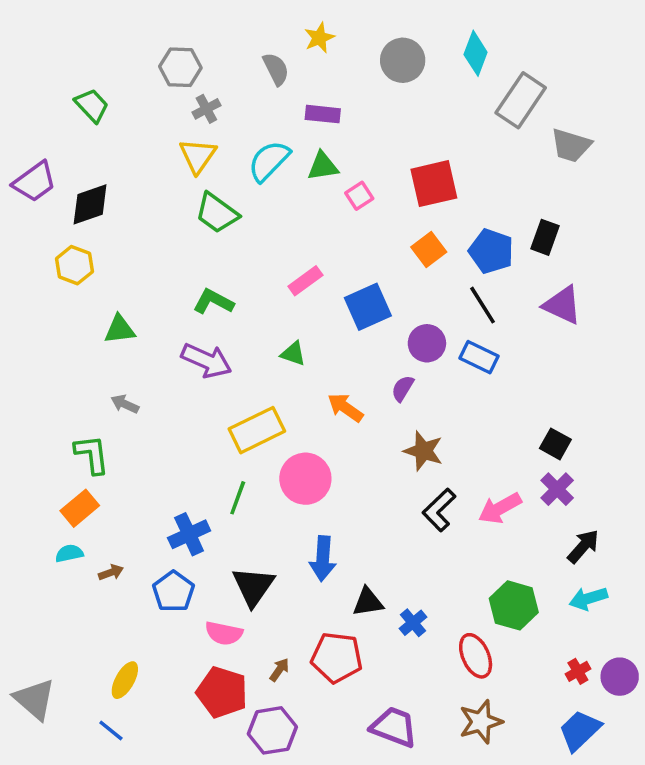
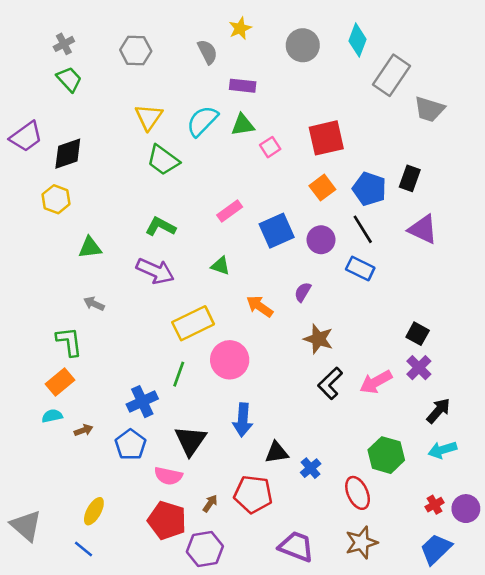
gray cross: (206, 109) -> (64, 44), moved
purple circle: (427, 343) -> (321, 240), moved

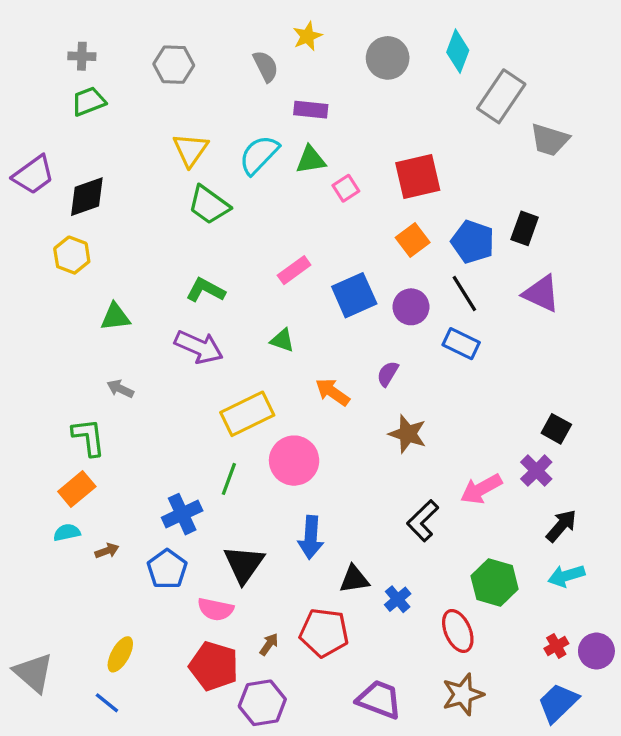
gray cross: (64, 44) -> (82, 56), turned 30
green trapezoid: (69, 79) -> (89, 101), turned -68
black square: (418, 334) -> (556, 429), moved
black L-shape: (330, 383) -> (423, 521), moved

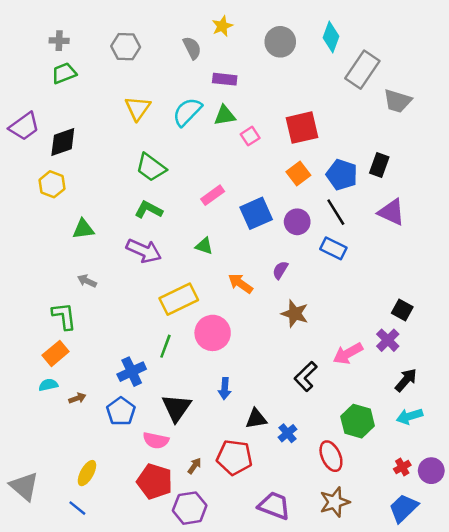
green trapezoid: (209, 205) -> (151, 167), moved
blue arrow: (311, 537) -> (225, 388), size x0.7

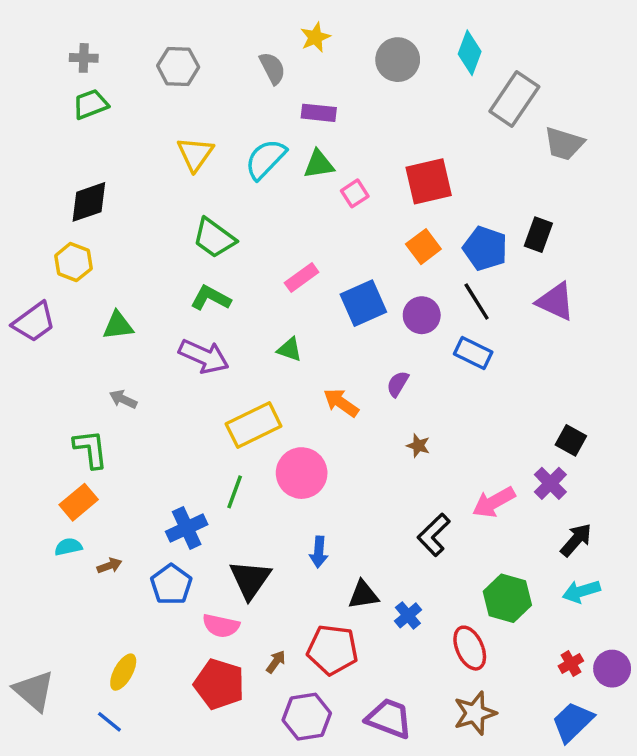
purple trapezoid: (24, 126) -> (34, 322), moved
brown star: (295, 314) -> (418, 446), size x0.6
purple hexagon: (190, 508) -> (307, 717), moved

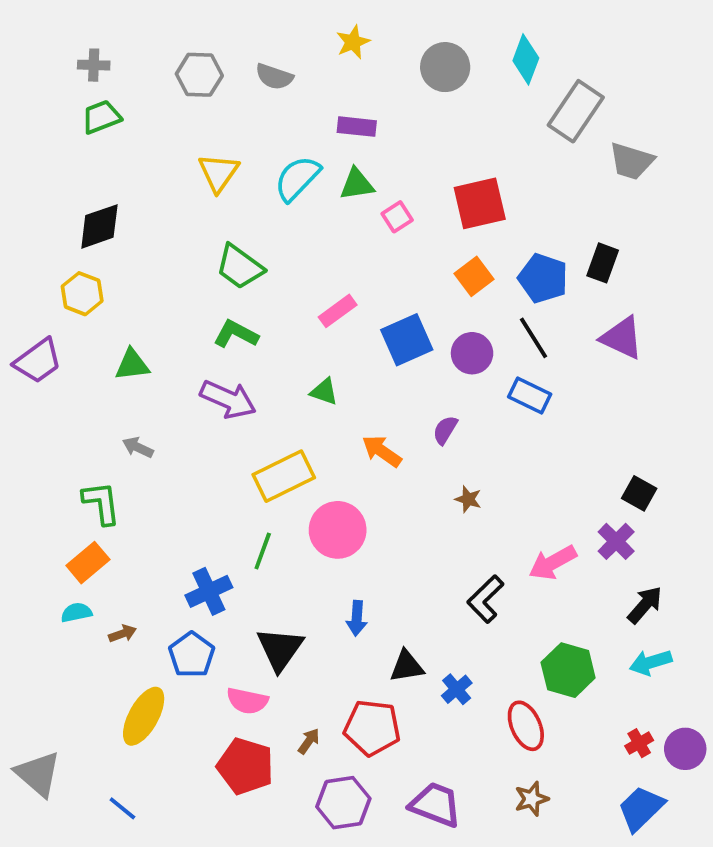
gray semicircle: (272, 68) -> (274, 77), moved, turned 136
yellow ellipse: (123, 672) -> (144, 716), moved, size x1.4
brown star: (475, 713) -> (532, 799), size x0.7

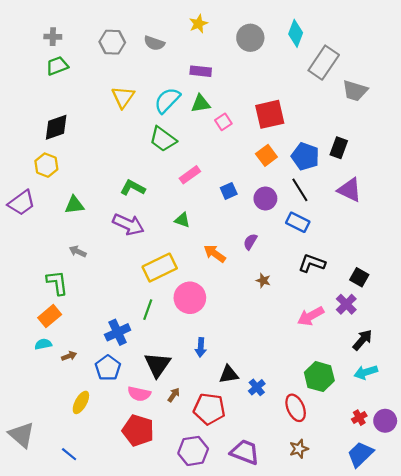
green trapezoid: (240, 267) -> (163, 139), moved
blue square: (407, 340) -> (229, 191), size x0.6
black L-shape: (485, 599) -> (312, 263), moved, turned 64
yellow ellipse: (144, 716) -> (81, 402), size x0.7
brown arrow: (309, 741) -> (174, 395), moved

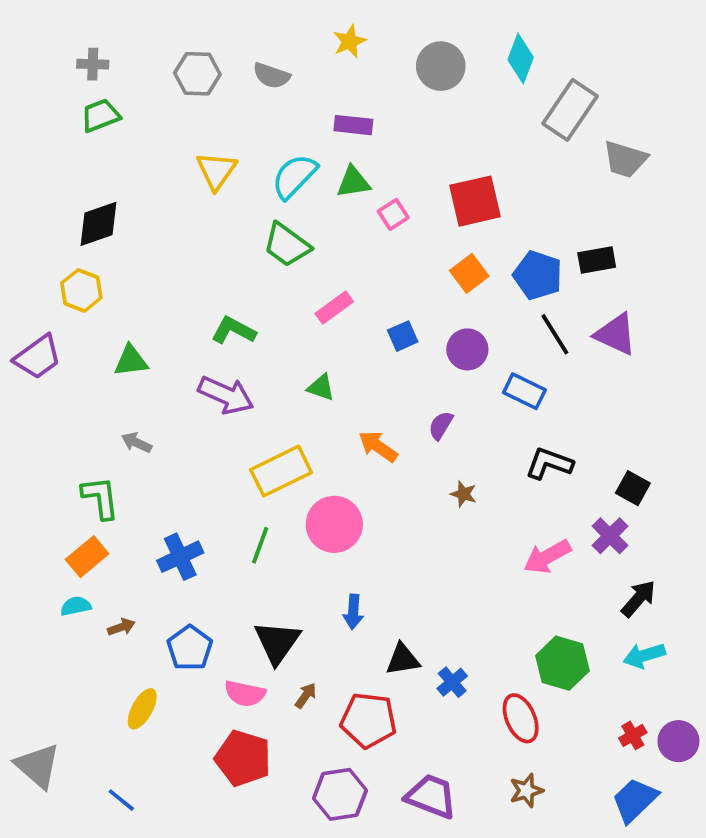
black rectangle: (339, 148) -> (597, 260), turned 60
black line: (300, 190) -> (555, 334), moved
blue cross: (118, 332) -> (180, 557), moved

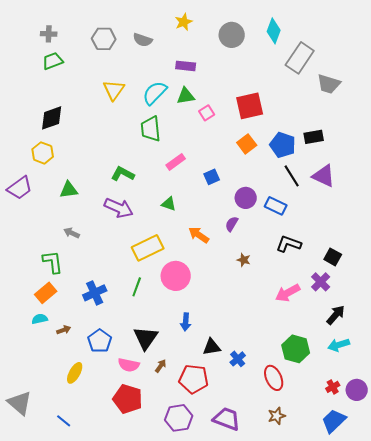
green trapezoid: (287, 245) -> (151, 129), turned 48
purple circle: (467, 349) -> (246, 198), moved

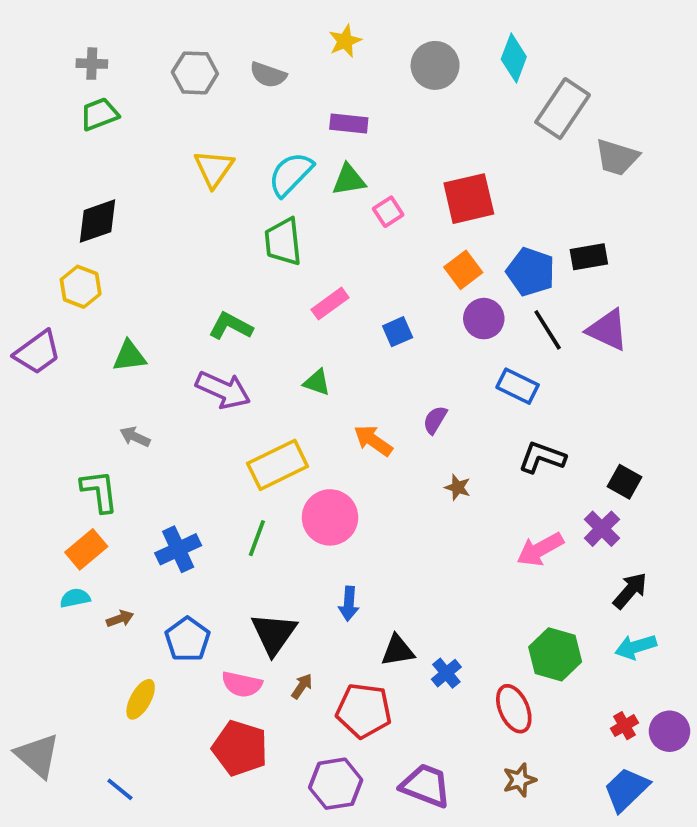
purple circle: (246, 198) -> (484, 319), moved

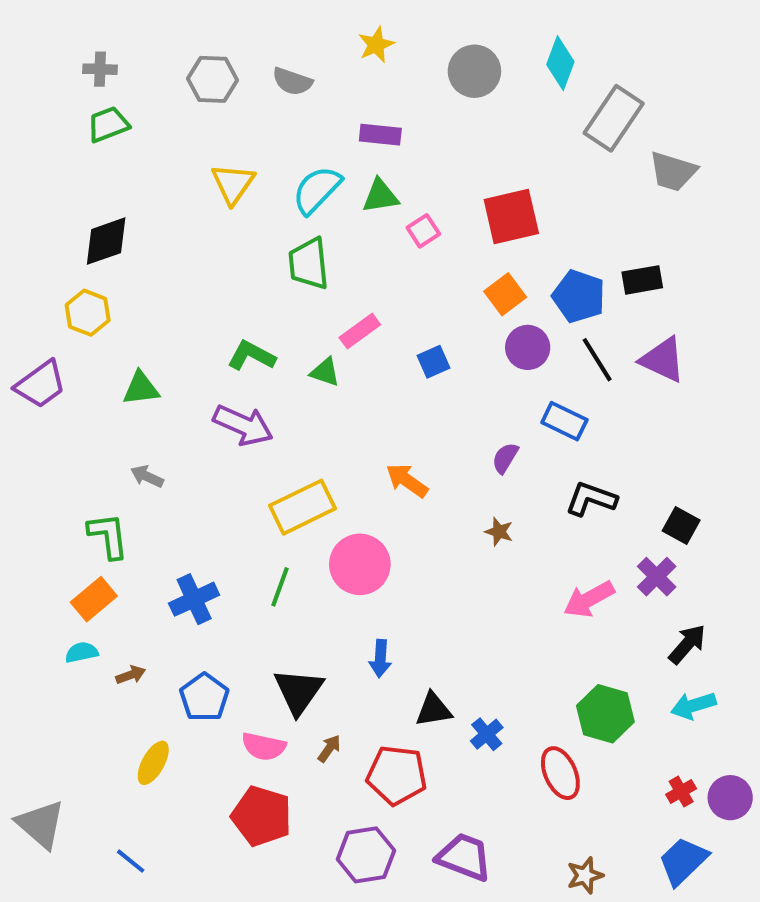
green triangle: (317, 382) -> (325, 372), moved
purple semicircle: (435, 420) -> (505, 458), moved
brown star: (519, 780) -> (585, 875), moved

